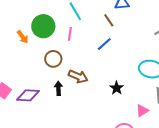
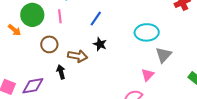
black star: (117, 88) -> (100, 44), moved

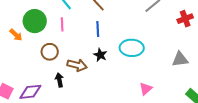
blue line: (96, 19) -> (98, 29), turned -42
cyan ellipse: (147, 32) -> (132, 48), moved
gray triangle: (164, 55) -> (180, 59), moved, turned 36

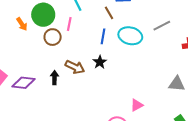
cyan ellipse: (132, 48) -> (130, 36), moved
brown circle: (50, 52) -> (53, 37), moved

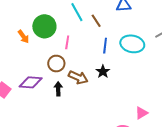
brown line: (109, 13) -> (96, 21), moved
pink line: (69, 24) -> (67, 42), moved
brown circle: (53, 37) -> (56, 64), moved
purple diamond: (24, 83) -> (31, 82), moved

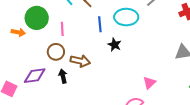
orange arrow: (24, 37) -> (18, 32), turned -32
black star: (103, 72) -> (114, 45), moved

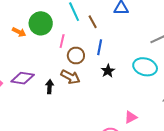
cyan ellipse: (126, 17) -> (145, 67), moved
brown circle: (56, 52) -> (76, 56), moved

